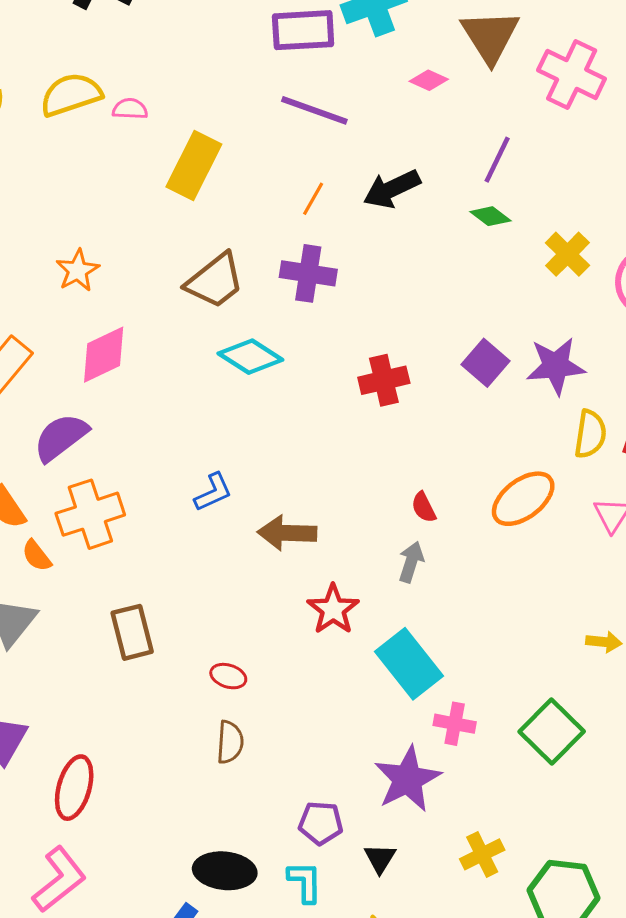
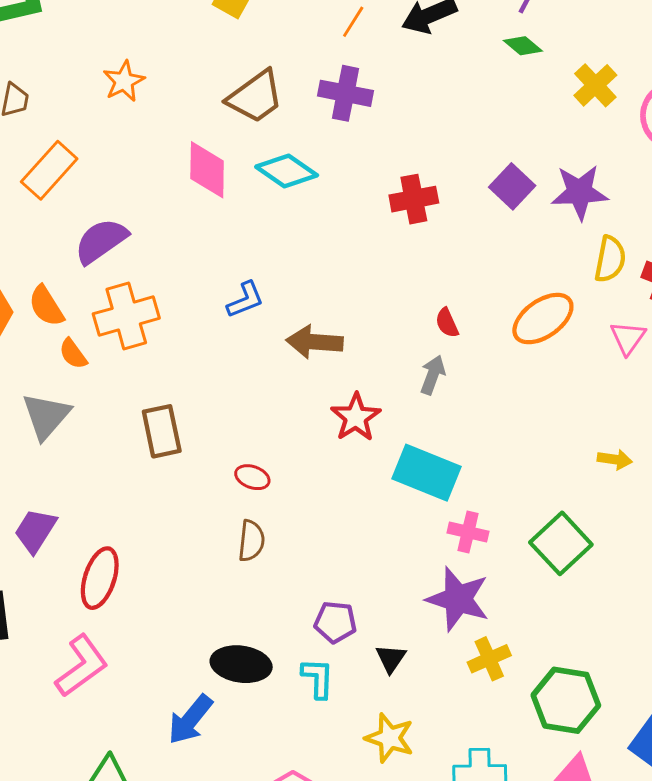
pink diamond: (104, 355) -> (207, 170), moved, turned -66
cyan rectangle: (409, 664) -> (427, 473), turned -32
purple star: (408, 779) -> (458, 599), moved, turned -30

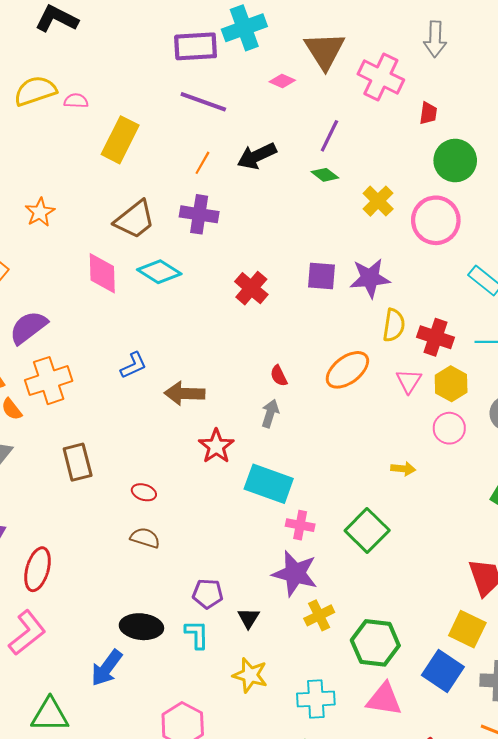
purple square: (512, 186) -> (321, 276), turned -36
red cross: (414, 199) -> (251, 288), turned -36
brown semicircle: (251, 541) -> (145, 538), turned -76

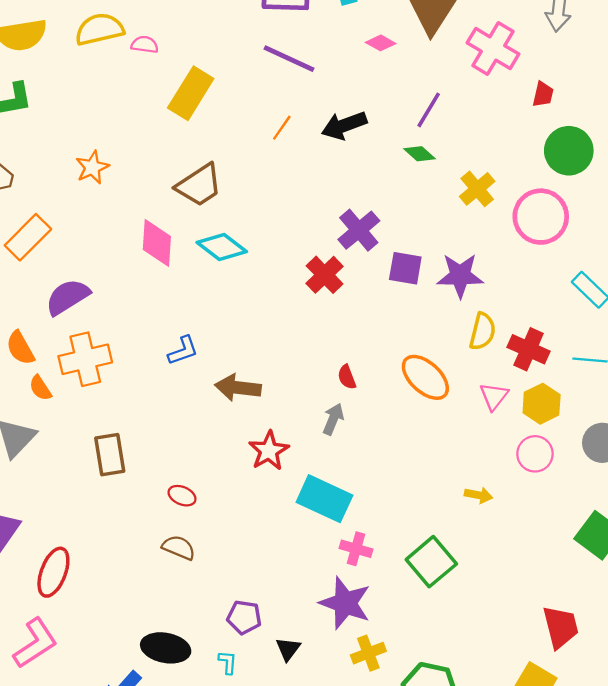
purple cross: (199, 214) -> (359, 230), moved, turned 36
orange ellipse: (347, 370) -> (425, 377), turned 75
cyan L-shape: (197, 634) -> (228, 662), size x0.7

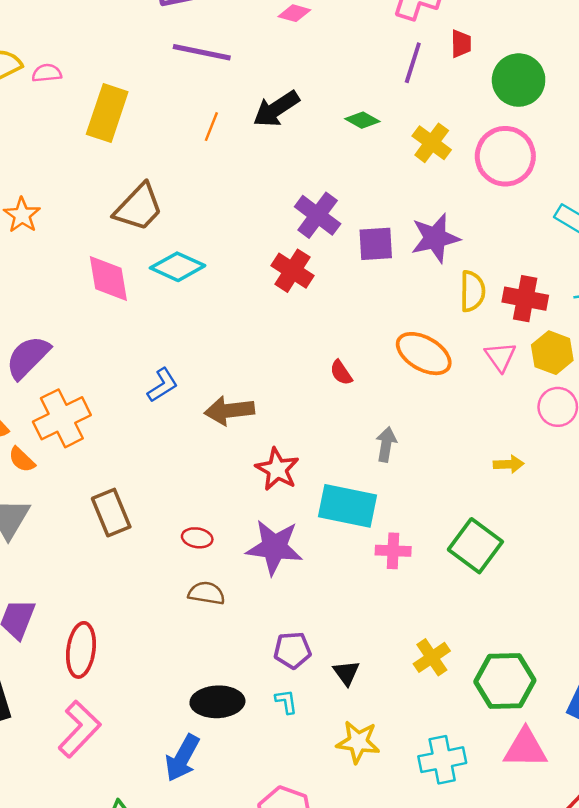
red trapezoid: (543, 94) -> (461, 44), moved
purple line: (429, 110) -> (413, 63), moved
gray arrow: (333, 419) -> (386, 444), moved
purple star: (345, 603) -> (274, 547), moved

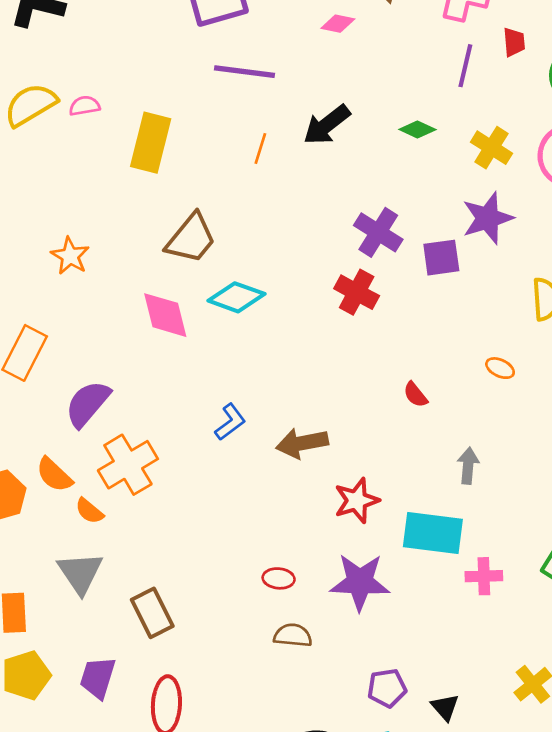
purple star: (435, 238) -> (488, 218), moved
orange ellipse: (424, 354) -> (500, 368), size x0.5
red star: (277, 469) -> (357, 500), turned 30
brown rectangle: (111, 513) -> (152, 613), moved

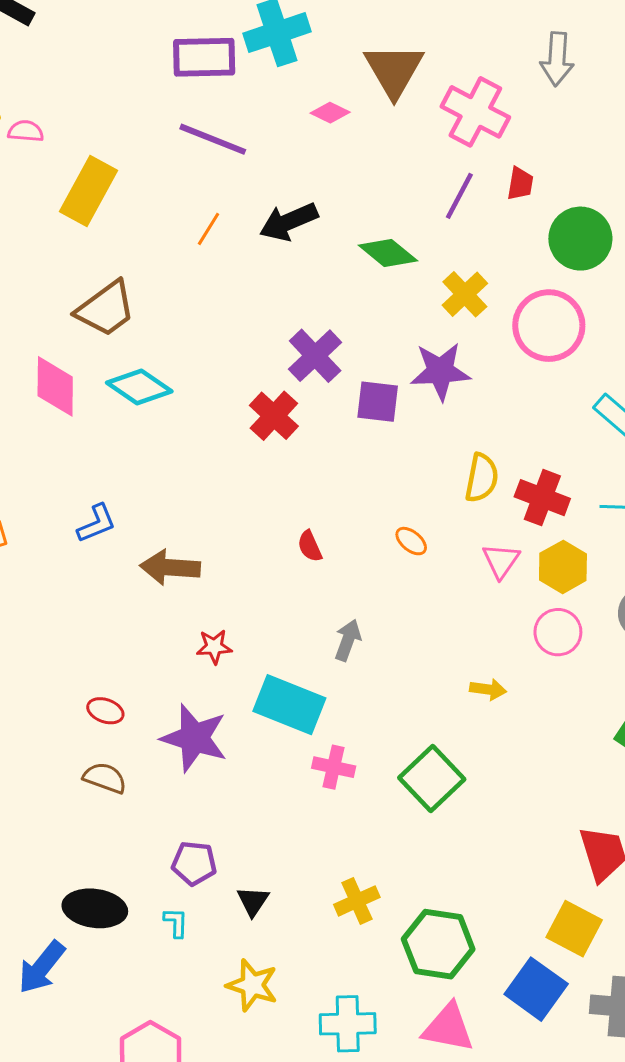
green diamond: (417, 130) -> (388, 253), size x1.4
red star: (357, 500) -> (214, 647), size x0.7

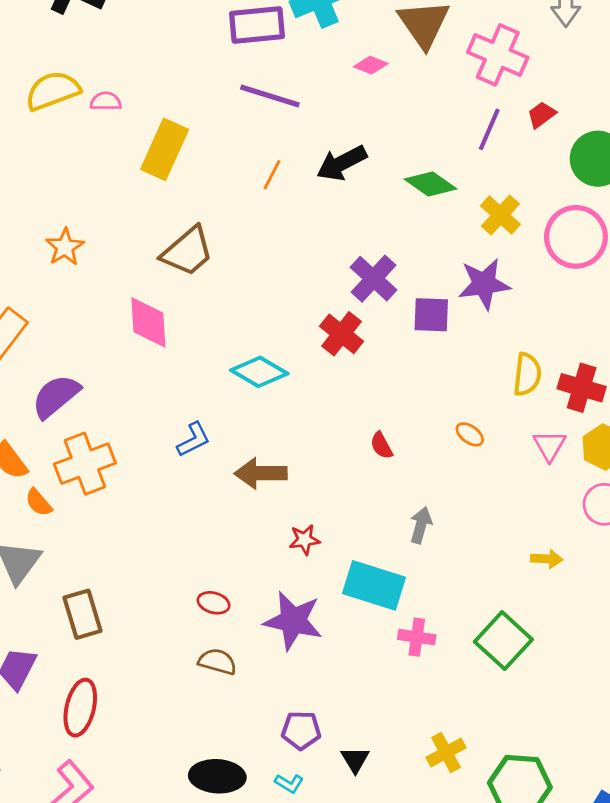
red trapezoid: (520, 184) -> (542, 115), turned -132
cyan diamond: (139, 387) -> (259, 372), moved
cyan L-shape: (176, 923) -> (289, 783), turned 124

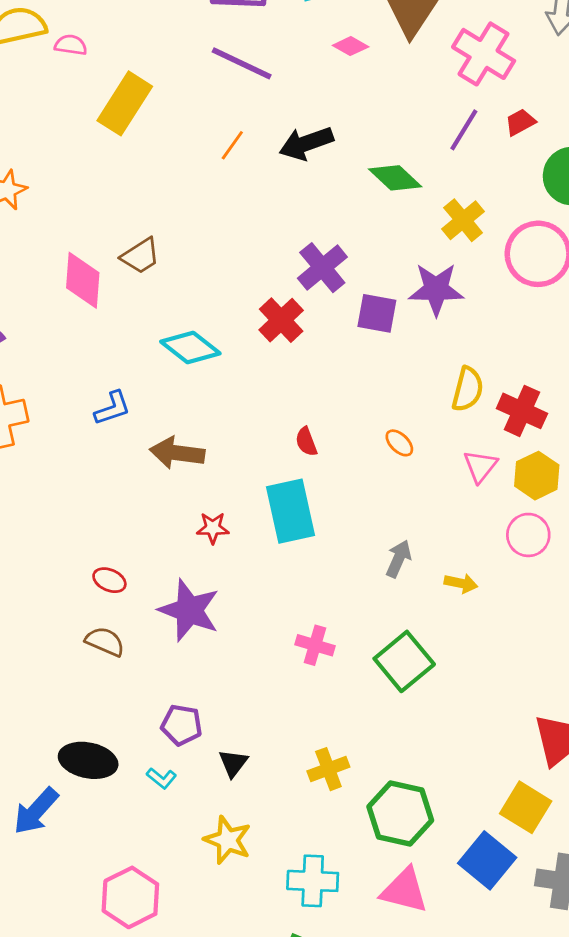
brown trapezoid: (187, 251) -> (141, 256), moved, size x0.7
gray arrow: (421, 525) -> (399, 559), moved
cyan rectangle: (374, 585) -> (291, 511), moved, turned 52

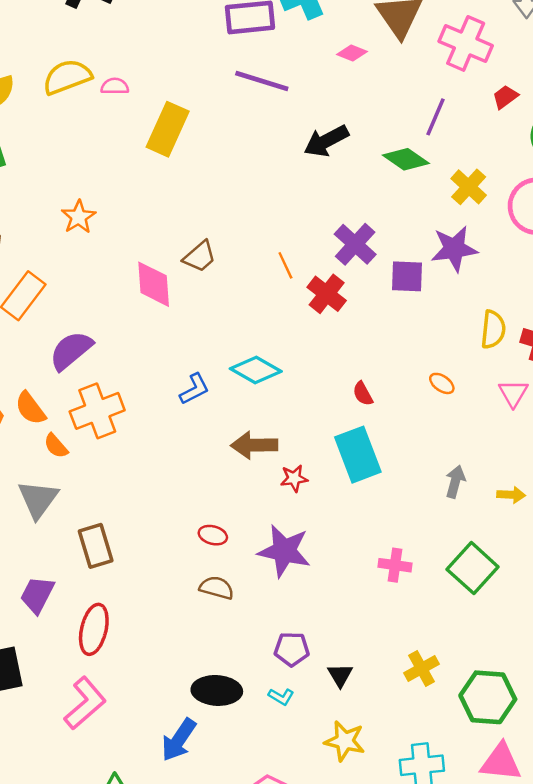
purple line: (464, 130) -> (435, 117), moved
orange line: (232, 145) -> (285, 265), moved, turned -52
cyan diamond: (190, 348) -> (256, 370), moved
brown arrow: (177, 453) -> (254, 445), moved

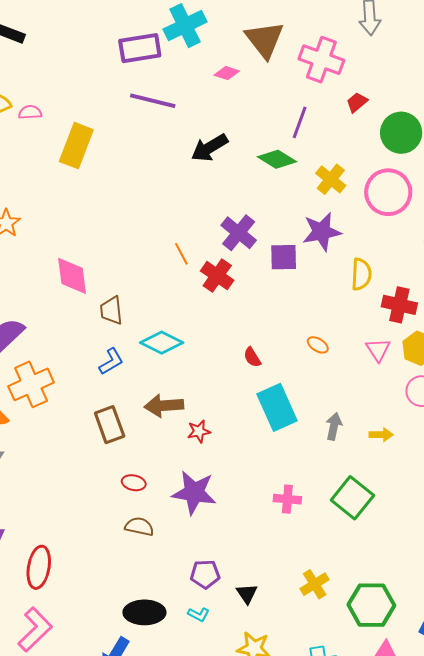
brown trapezoid: (200, 256) -> (111, 310), moved, turned 128
yellow semicircle: (493, 330) -> (361, 274), moved
cyan rectangle: (358, 455) -> (277, 407), moved
brown rectangle: (96, 546) -> (110, 425), moved

